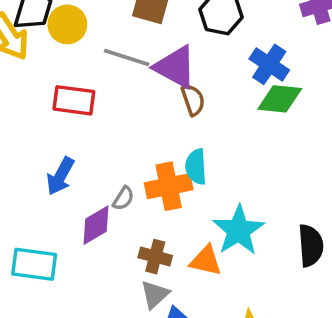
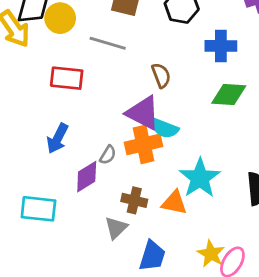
blue cross: (269, 64) -> (221, 46), turned -32
purple triangle: (175, 67) -> (143, 113), moved
green diamond: (280, 99) -> (229, 95), moved
cyan semicircle: (196, 167) -> (165, 128), turned -64
gray triangle: (155, 294) -> (116, 228), moved

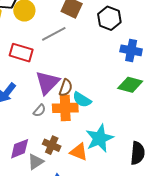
gray line: (108, 43) -> (54, 34), turned -55
brown semicircle: (161, 75) -> (66, 88), moved, turned 30
purple triangle: (143, 113) -> (47, 82), moved, turned 36
purple diamond: (87, 177) -> (20, 149), moved

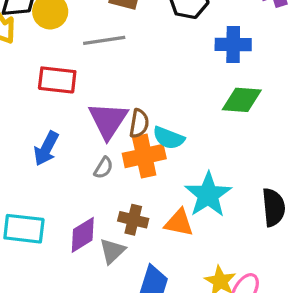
gray line: (54, 34) -> (104, 40), turned 30

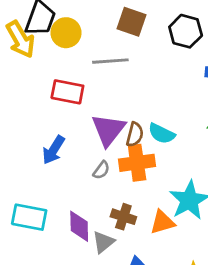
cyan semicircle: (169, 138) -> (162, 134), moved
orange triangle: (179, 223) -> (162, 222), turned -32
purple diamond: (83, 235) -> (79, 226), turned -64

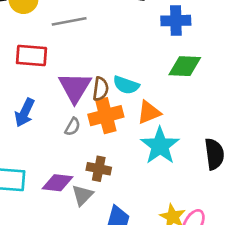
orange triangle: (162, 222) -> (149, 112), moved
purple diamond: (79, 226) -> (58, 183), turned -76

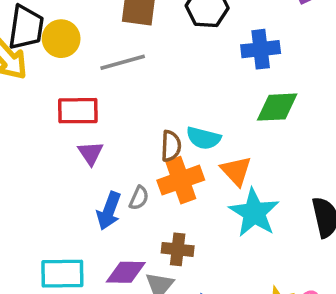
purple triangle: (75, 87) -> (91, 153), moved, size x0.6
orange triangle: (149, 112) -> (236, 171), turned -45
blue arrow: (25, 113) -> (109, 211), moved

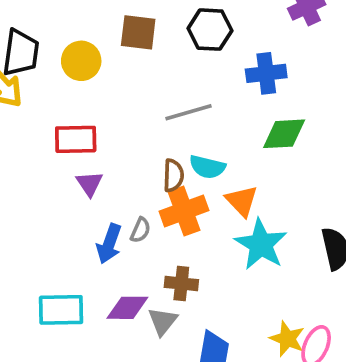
yellow circle: (61, 39) -> (81, 61), moved
gray line: (123, 62) -> (188, 112), moved

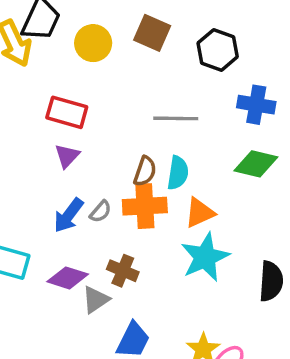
cyan semicircle: (207, 167) -> (178, 173), turned -112
orange triangle: (242, 201) -> (200, 213), turned 32

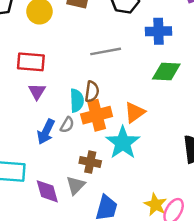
cyan semicircle: (178, 173) -> (77, 101), moved
cyan star: (205, 257) -> (123, 143), moved
purple diamond: (68, 278) -> (47, 191), moved, turned 68

